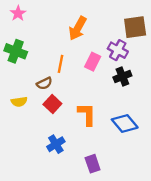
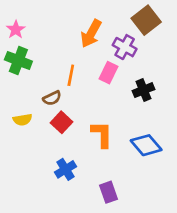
pink star: (18, 13) -> (16, 30), moved
brown square: (135, 27) -> (146, 20), moved, turned -30
purple cross: (118, 50) -> (125, 47), moved

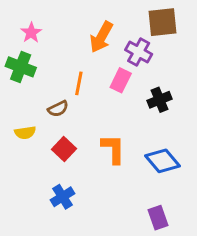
brown square: (146, 20) -> (162, 22), turned 32
pink star: (16, 30) -> (31, 33), moved
red square: (61, 122) -> (64, 149), moved
blue cross: (65, 169) -> (63, 197), moved
purple rectangle: (109, 192) -> (158, 218), moved

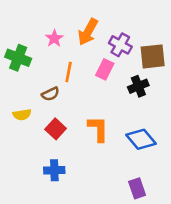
brown square: (162, 22) -> (153, 56), moved
pink star: (31, 33) -> (54, 38), moved
blue cross: (63, 197) -> (54, 170), turned 30

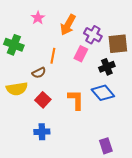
pink star: (54, 38) -> (38, 18), moved
yellow semicircle: (22, 115) -> (17, 89), size x1.5
blue diamond: (141, 139) -> (103, 93), moved

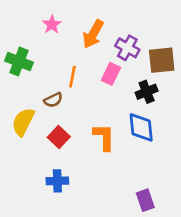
yellow semicircle: (17, 89) -> (23, 122), turned 125
blue diamond: (103, 93) -> (141, 127), turned 35

